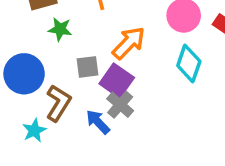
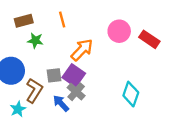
cyan diamond: (189, 64) -> (131, 94), moved
gray square: (88, 67) -> (54, 75), moved

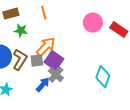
orange arrow: (82, 50) -> (46, 47), moved
brown L-shape: (34, 91) -> (20, 60), moved
blue arrow: (61, 103) -> (43, 85), turned 84

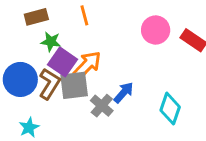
gray square: (37, 61) -> (74, 85), size x1.5
purple square: (54, 61) -> (62, 62), moved
blue arrow: (43, 85) -> (124, 93), moved

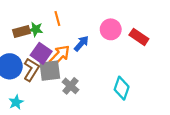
brown rectangle: (36, 17) -> (22, 32), moved
green star: (51, 42) -> (36, 29), moved
blue arrow: (124, 93) -> (81, 43), moved

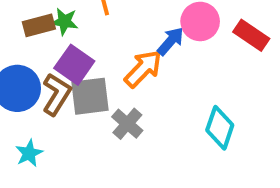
blue arrow: (81, 43) -> (171, 41), moved
orange arrow: (60, 55) -> (143, 69), moved

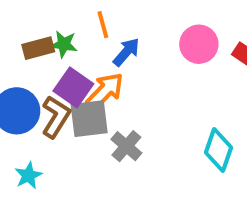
blue arrow: (171, 41) -> (126, 52), moved
orange arrow: (143, 69) -> (105, 91), moved

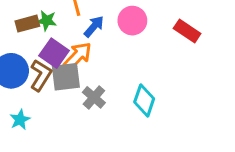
pink circle: (199, 44) -> (132, 21), moved
cyan diamond: (218, 150) -> (144, 100), moved

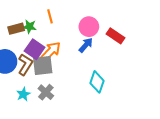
blue arrow: (94, 26) -> (86, 45), moved
red rectangle: (187, 31) -> (115, 36), moved
gray cross: (94, 97) -> (46, 92), moved
cyan star: (20, 120) -> (23, 94), moved

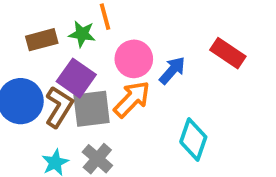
green star: (29, 27) -> (82, 34), moved
pink circle: (89, 27) -> (134, 59), moved
orange arrow: (51, 51) -> (132, 99), moved

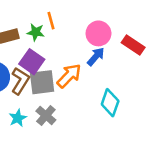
pink circle: (134, 59) -> (98, 33), moved

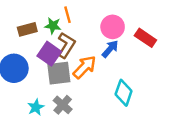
brown L-shape: (20, 81) -> (66, 45), moved

